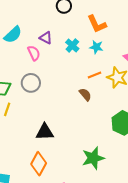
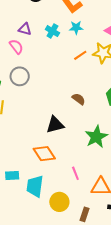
brown semicircle: (85, 94) -> (79, 99), moved
black triangle: (45, 132) -> (55, 125), moved
orange diamond: (39, 164) -> (44, 154), turned -50

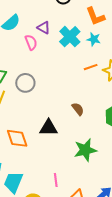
cyan cross: (52, 31) -> (70, 37), size x1.5
gray circle: (20, 76) -> (25, 83), moved
orange diamond: (44, 154) -> (17, 138), moved

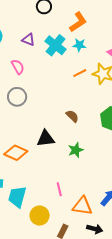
orange L-shape: (95, 16) -> (78, 22), turned -95
pink semicircle: (31, 42) -> (18, 67), moved
orange diamond: (17, 138) -> (16, 153), turned -40
green star: (85, 150) -> (76, 150), moved, size x0.7

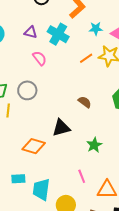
cyan star: (79, 45) -> (96, 29), moved
pink semicircle: (18, 67) -> (40, 58), moved
green star: (76, 150) -> (94, 145), moved

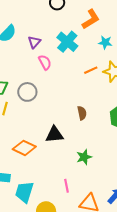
purple triangle: (31, 32) -> (34, 42), moved, turned 48
brown semicircle: (85, 102) -> (82, 113), turned 32

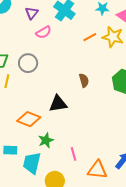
pink semicircle: (45, 62) -> (44, 32), turned 91
green star: (84, 157) -> (46, 140), moved

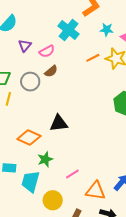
purple triangle: (32, 13) -> (25, 46), moved
brown semicircle: (84, 80) -> (51, 71), moved, turned 64
pink line: (74, 154) -> (72, 174), turned 72

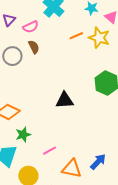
brown semicircle: (51, 71) -> (34, 47), turned -80
black triangle: (59, 123) -> (65, 100), moved

